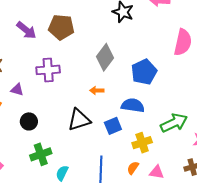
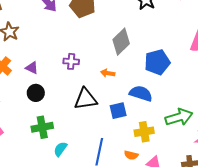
purple cross: (48, 70) -> (71, 61), moved, size x0.7
purple triangle: (17, 90) -> (32, 68), moved
orange semicircle: (133, 168) -> (131, 155), turned -120

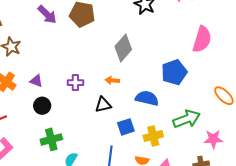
purple cross: (71, 61) -> (75, 83), moved
blue pentagon: (157, 62) -> (174, 72), moved
black triangle: (86, 99) -> (103, 105), moved, size x0.7
blue square: (118, 111) -> (126, 127), moved

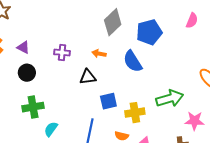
pink semicircle: (202, 39) -> (192, 21), size x0.6
blue pentagon: (174, 72) -> (149, 32), moved
blue semicircle: (147, 98) -> (133, 61), moved, turned -140

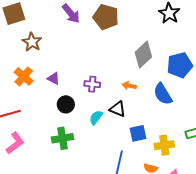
black circle: (27, 73) -> (66, 104), moved
black triangle: (88, 77) -> (118, 109), turned 30
cyan semicircle: (51, 129) -> (96, 117), moved

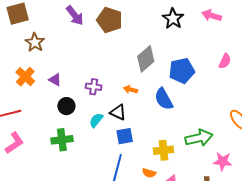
blue square: (138, 133) -> (125, 136), moved

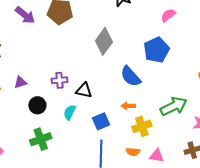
pink semicircle: (225, 61) -> (168, 15), moved, turned -140
blue pentagon: (182, 71) -> (156, 50), moved
purple triangle: (55, 80) -> (20, 82), turned -32
orange arrow: (130, 90) -> (128, 106), moved
black triangle: (118, 112) -> (84, 90), moved

